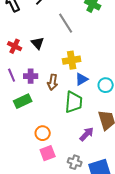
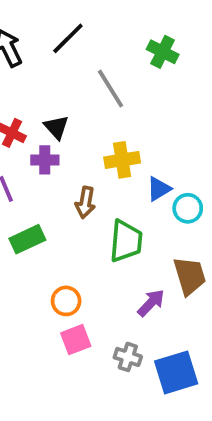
purple cross: (31, 76) -> (45, 160), moved
blue triangle: (82, 79) -> (159, 189), moved

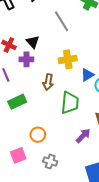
pink square: (76, 340) -> (18, 155), moved
gray cross: (128, 357) -> (50, 162), moved

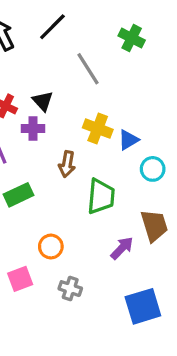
yellow cross: (68, 59) -> (98, 129), turned 30
blue triangle: (87, 75) -> (128, 140), moved

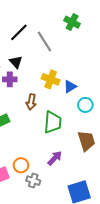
black line: (52, 27) -> (19, 32), moved
orange circle: (51, 247) -> (21, 165), moved
purple arrow: (122, 248) -> (55, 158), moved

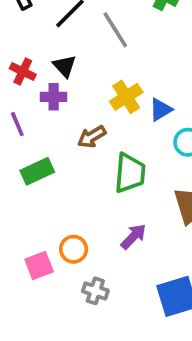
yellow cross: (51, 79) -> (126, 97), turned 36
brown arrow: (31, 102) -> (92, 137), turned 49
gray cross: (33, 181) -> (95, 291), moved

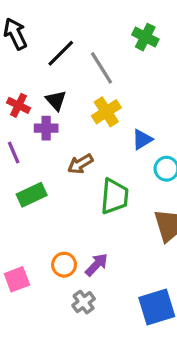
yellow cross: (126, 97) -> (106, 112), moved
purple arrow: (133, 237) -> (97, 265), moved
pink square: (39, 266) -> (17, 279), moved
gray cross: (95, 291) -> (84, 302), turned 35

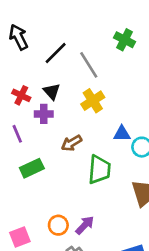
blue triangle: (142, 139) -> (122, 134), moved, turned 30

